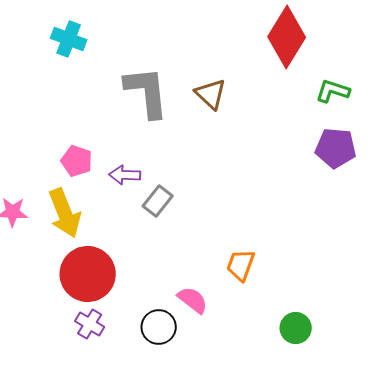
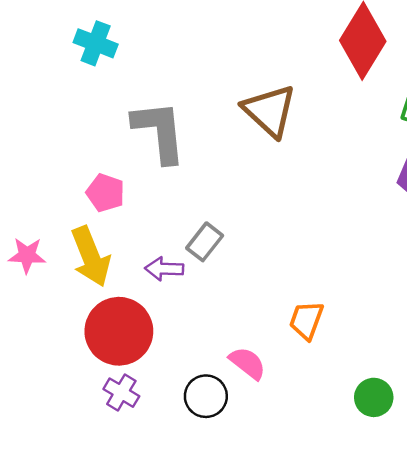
gray L-shape: (147, 92) -> (159, 132), moved
brown triangle: (211, 94) -> (270, 111), size x1.4
purple arrow: (125, 175) -> (164, 269), moved

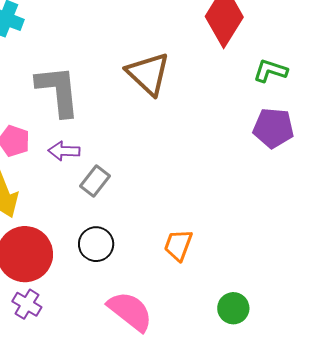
purple arrow: (164, 269) -> (64, 151), moved
pink semicircle: (248, 363) -> (130, 311), moved, size x1.5
black circle: (206, 396) -> (96, 244), moved

